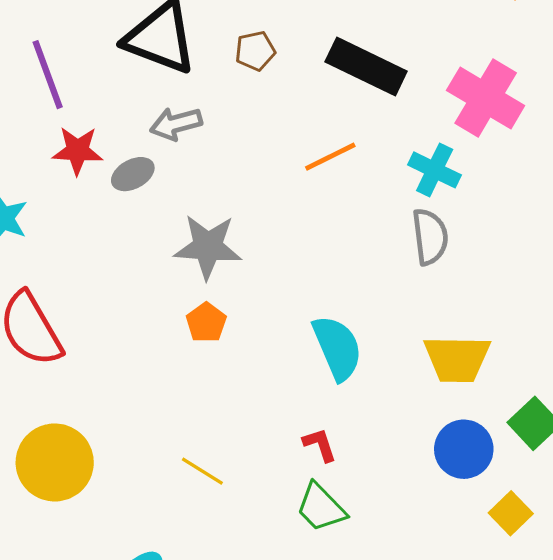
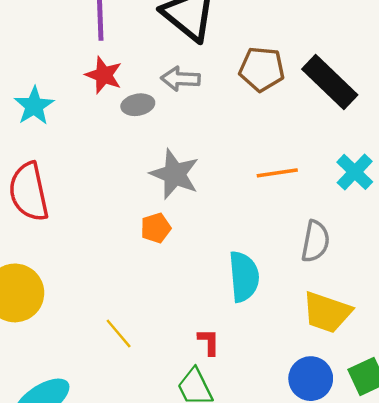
brown pentagon: (255, 51) -> (262, 69), moved, size x1.5
orange line: (330, 157) -> (277, 173), moved
gray semicircle: (430, 237) -> (315, 241), moved

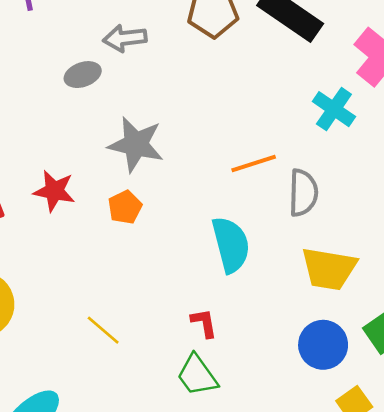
red star: (104, 75) -> (54, 191), moved
orange line: (277, 173) -> (254, 164), moved

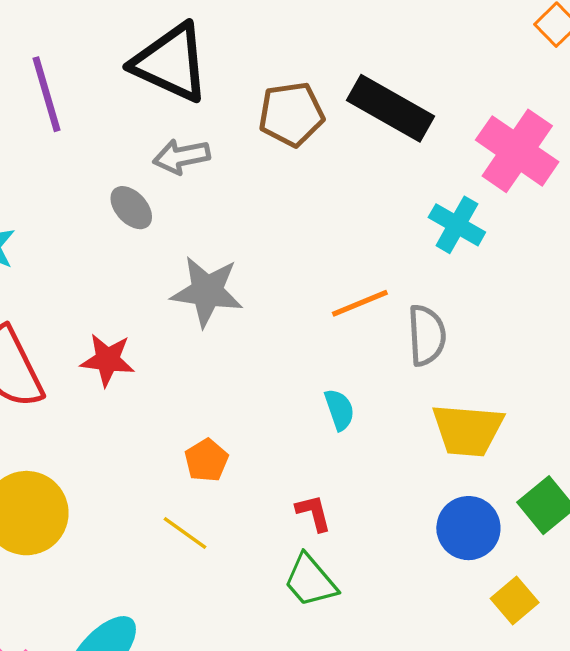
gray ellipse: (83, 75) -> (131, 208), turned 72
orange pentagon: (125, 207) -> (206, 460), moved
cyan semicircle: (231, 245) -> (339, 410), size x0.6

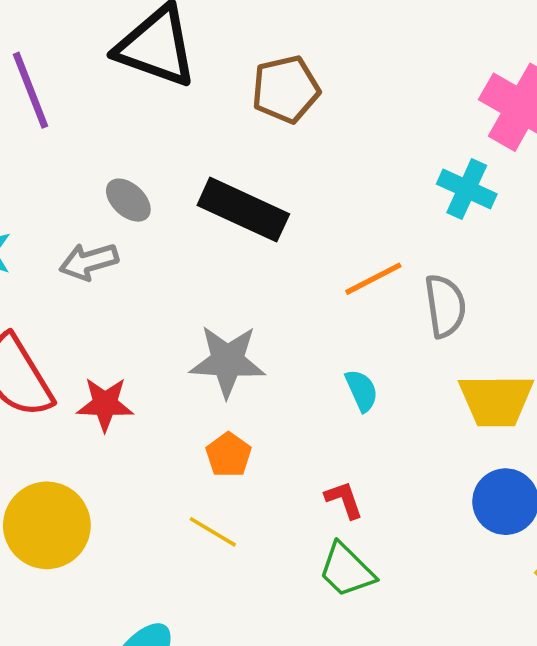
black rectangle: (391, 108) -> (243, 210), moved
gray arrow: (181, 156) -> (89, 261), moved
gray star: (207, 291) -> (227, 361), moved
red star: (107, 360) -> (105, 404), moved

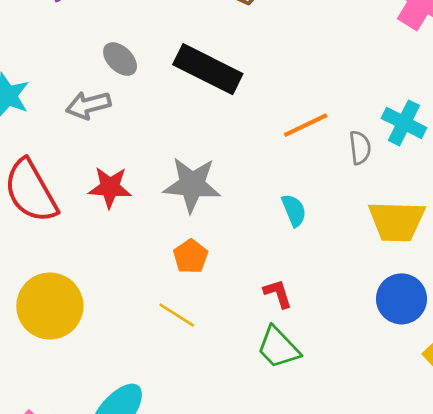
cyan cross: (467, 189) -> (404, 123), moved
gray semicircle: (445, 306) -> (360, 148), size x0.7
red star: (105, 404) -> (110, 187), moved

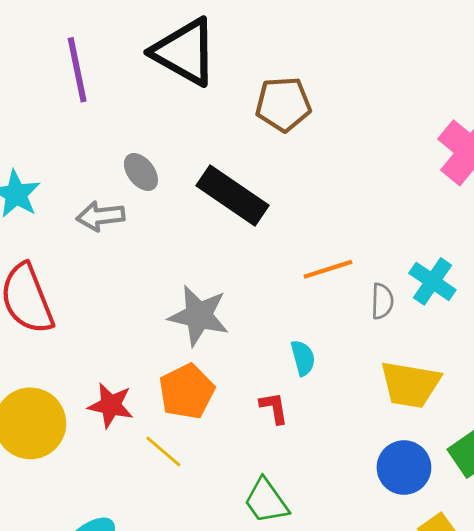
red star: (110, 187) -> (111, 405), moved
orange pentagon: (191, 256) -> (187, 391), size x1.5
red L-shape: (278, 294) -> (274, 408), moved

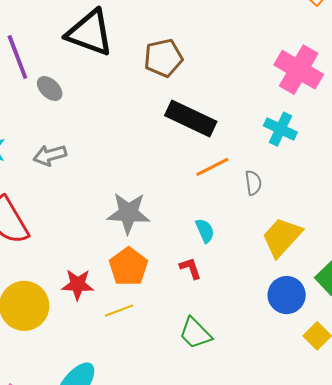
gray ellipse: (141, 172) -> (50, 89), moved
black rectangle: (232, 196) -> (191, 119), moved
cyan cross: (432, 281) -> (280, 129), moved
yellow trapezoid: (410, 384) -> (282, 237), turned 132
yellow line: (163, 452) -> (119, 311), turned -52

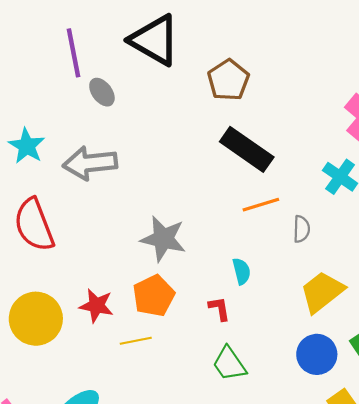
brown pentagon: (163, 58) -> (228, 80), turned -30
gray arrow: (50, 155) -> (90, 163), size x1.5
green trapezoid: (195, 333) -> (229, 364), moved

